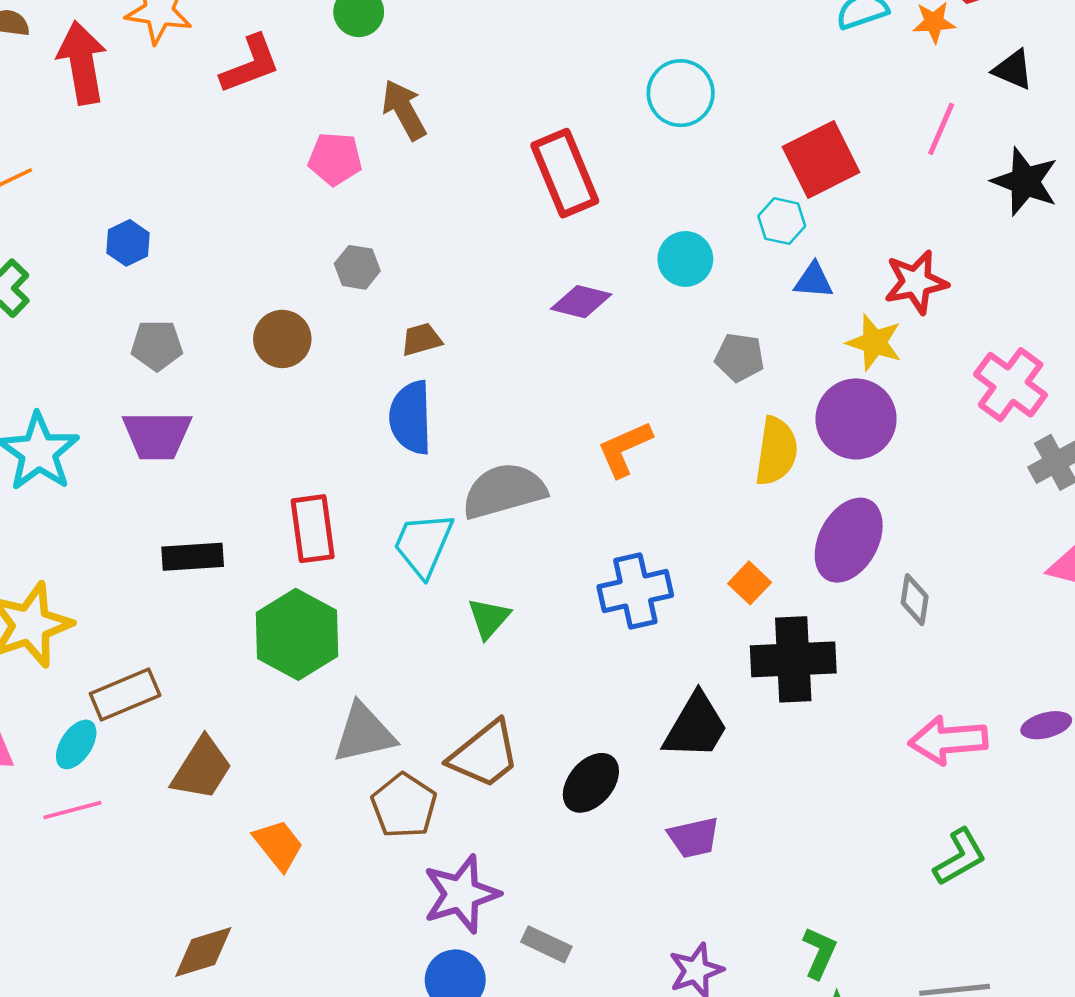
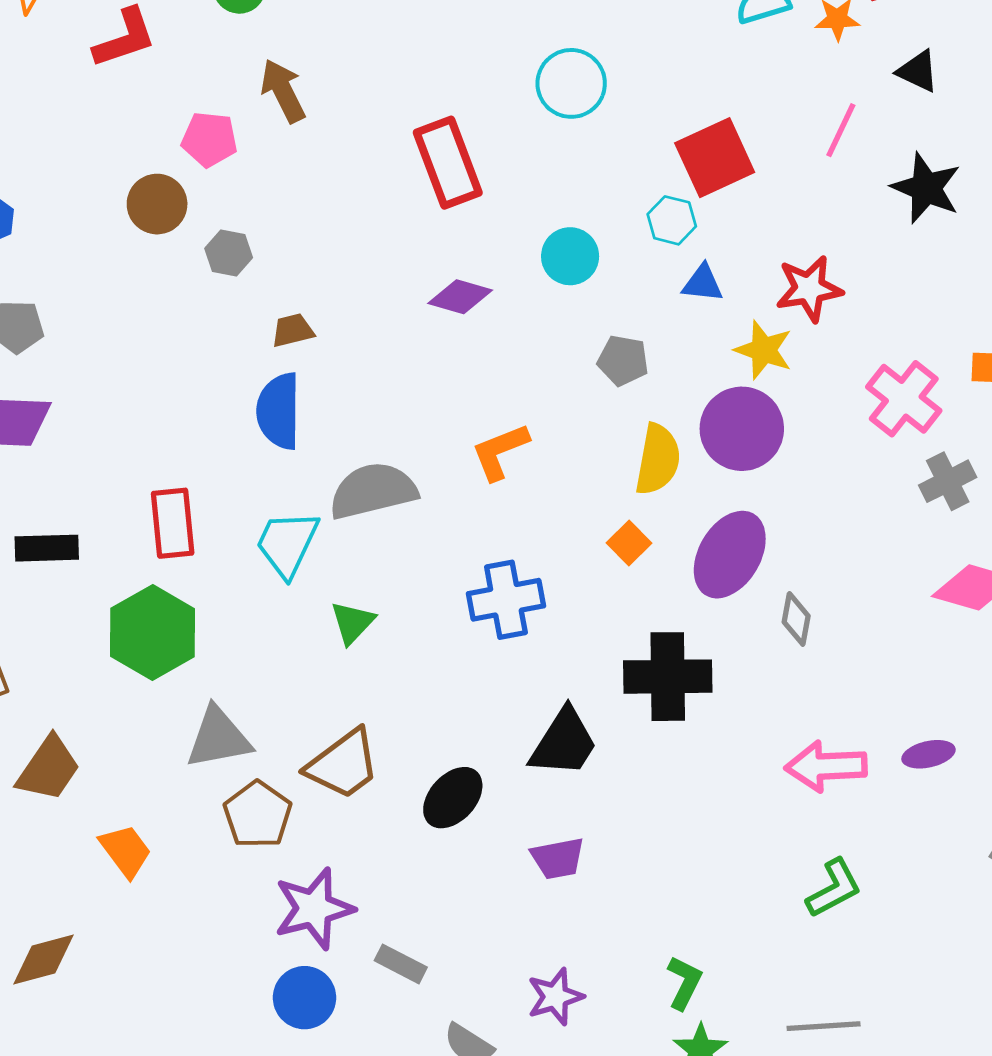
brown circle: (282, 339) -> (157, 204), moved
orange square: (750, 583) -> (629, 543), moved

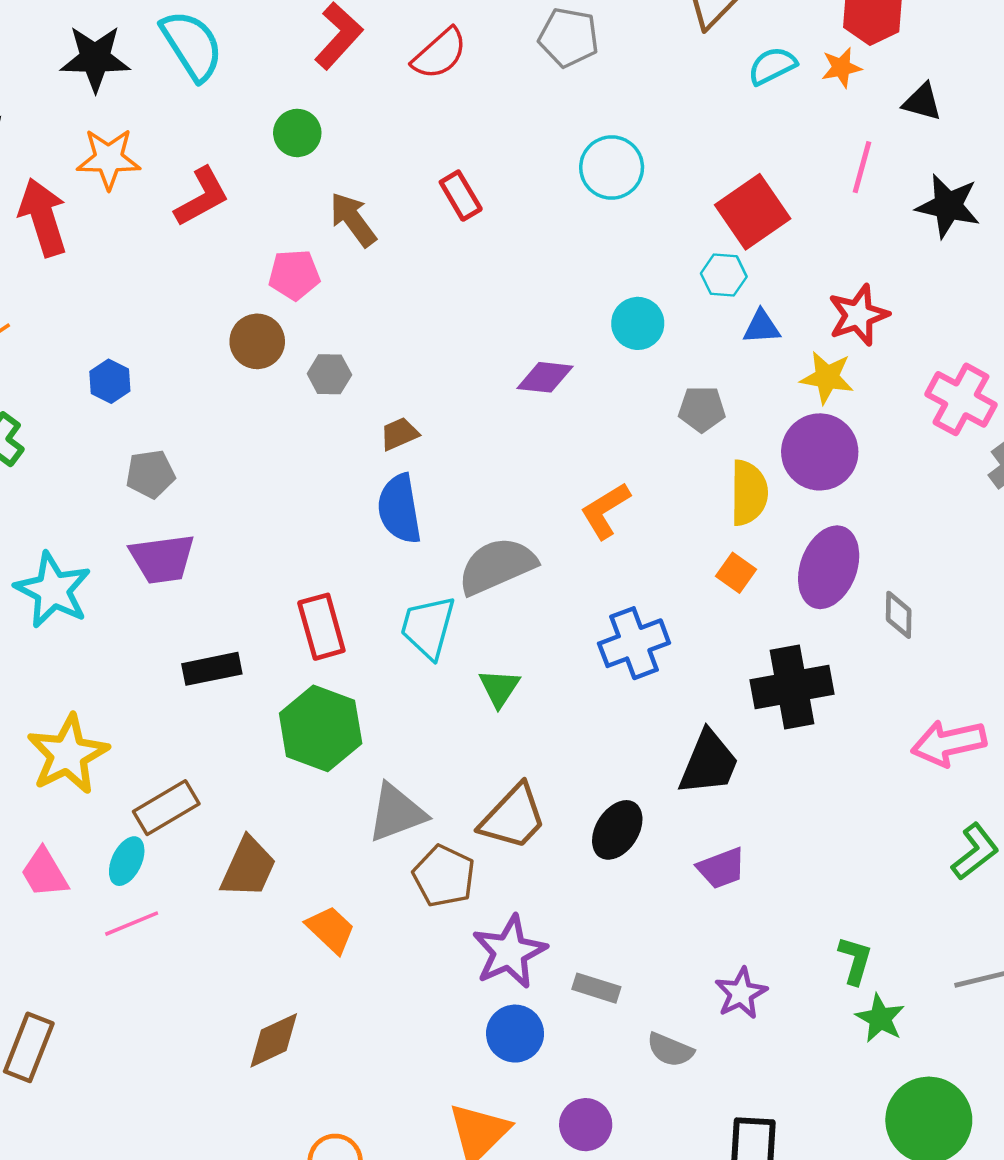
red rectangle: (448, 163) -> (461, 196), moved, size x0.6

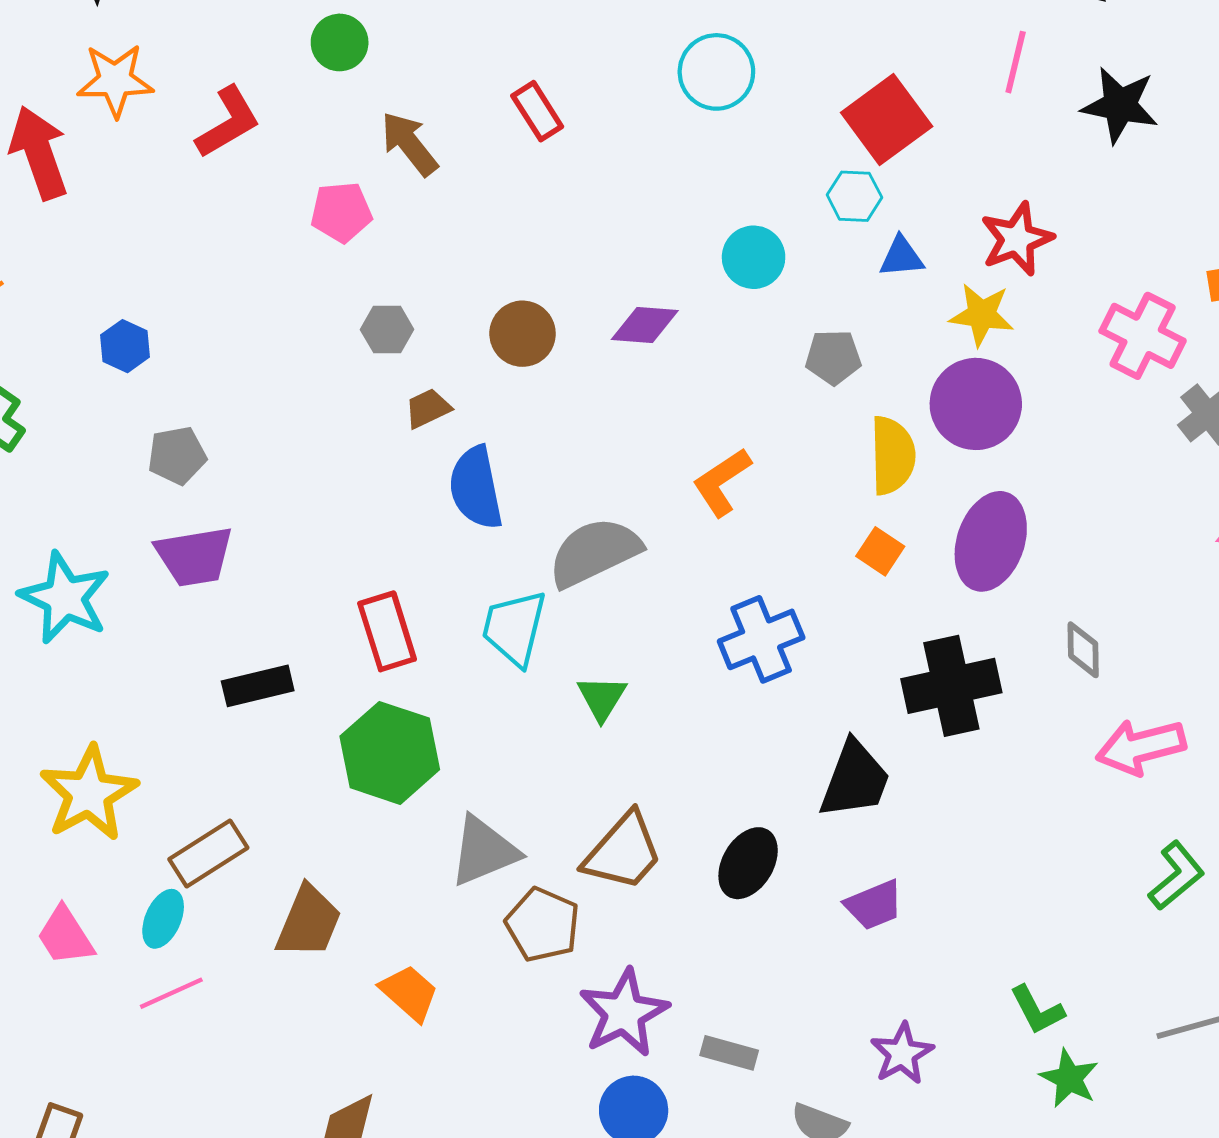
brown circle: (257, 341) -> (523, 334), moved
brown trapezoid: (399, 434) -> (428, 408), moved
gray diamond: (899, 615) -> (1083, 650), moved
green L-shape: (855, 960) -> (1037, 1010), turned 138

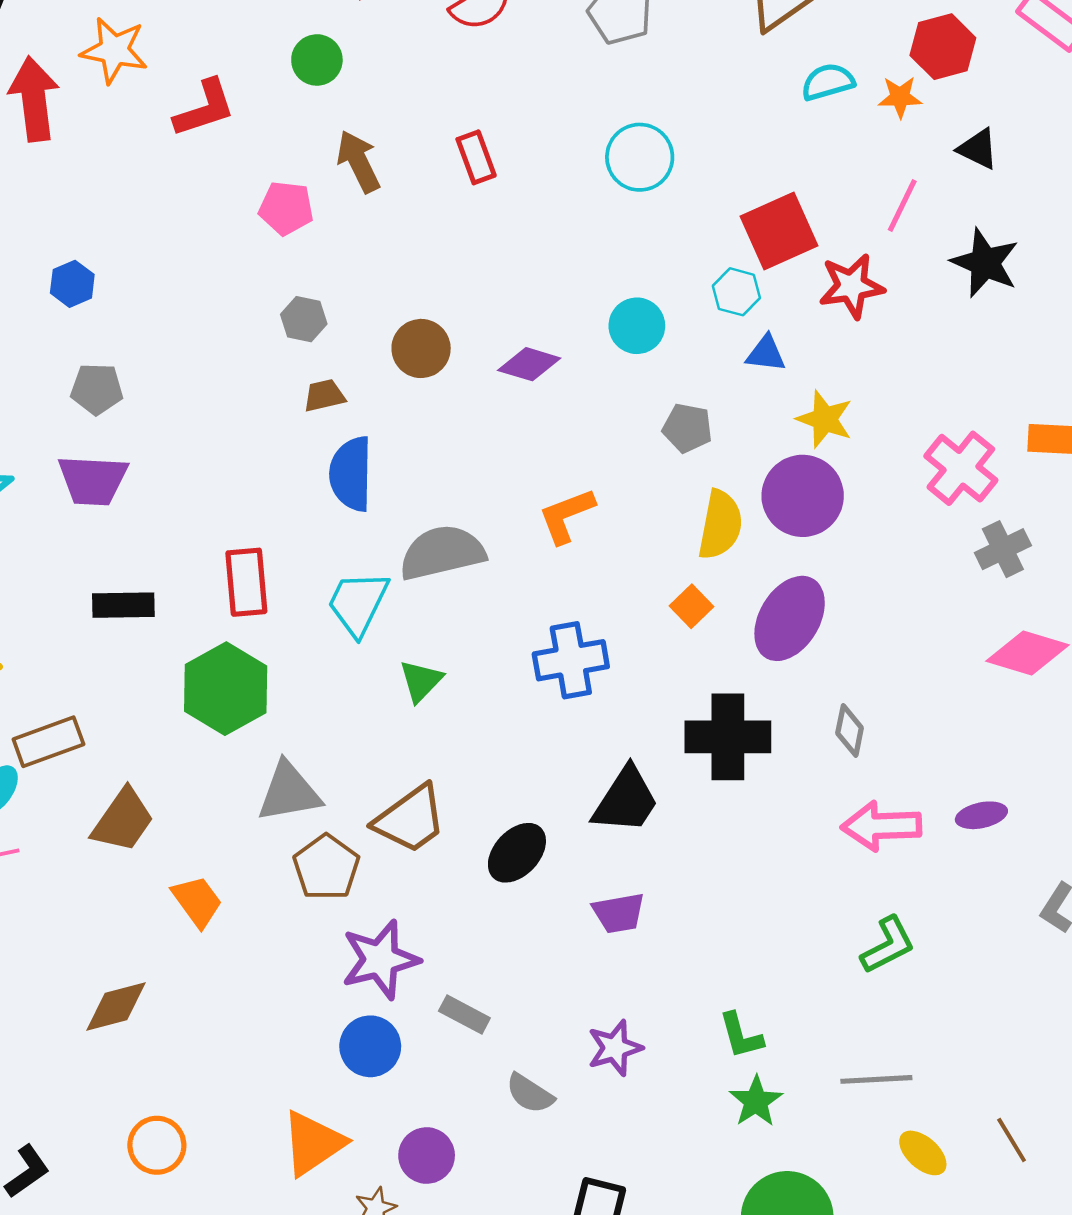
red star: (1017, 239) -> (852, 286), moved

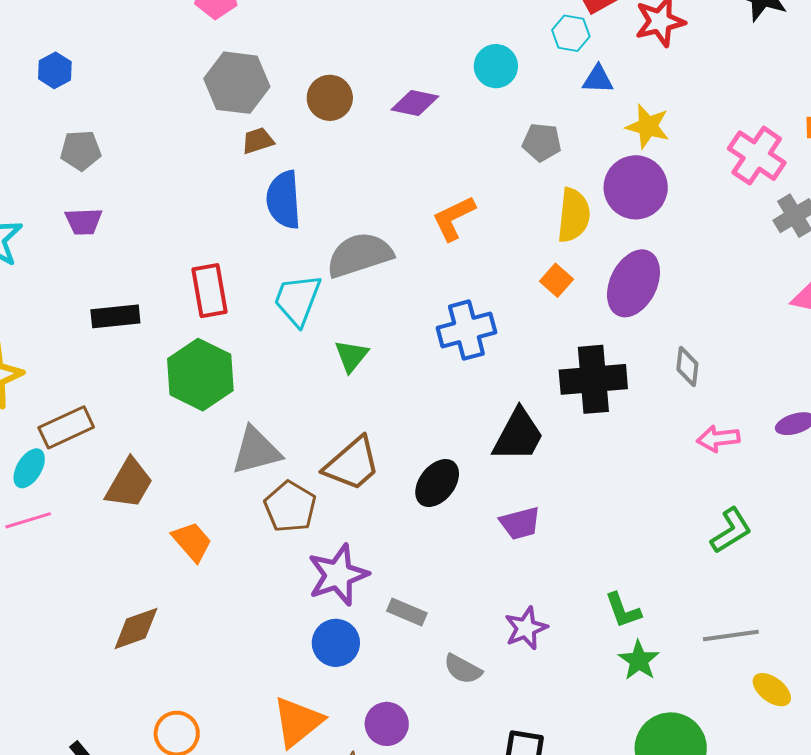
gray hexagon: (304, 319) -> (237, 83), size x1.8
purple trapezoid: (93, 480) -> (84, 221), size x0.7
pink arrow: (881, 826) -> (718, 439), size x0.7

